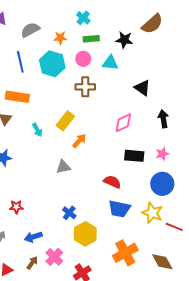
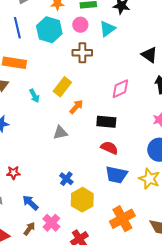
cyan triangle: (110, 63) -> (107, 29), turned -42
black triangle: (142, 88) -> (149, 55), moved
black rectangle: (134, 156) -> (106, 122), moved
blue arrow: (33, 237) -> (30, 203), turned 60

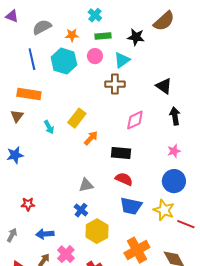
brown cross: (82, 53) -> (115, 84), moved
gray triangle: (60, 133) -> (86, 185), moved
blue arrow: (30, 203) -> (45, 234), turned -48

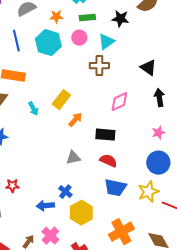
gray triangle: (86, 185) -> (73, 158), moved
yellow star: (164, 210) -> (148, 192), turned 30
blue arrow: (45, 234) -> (45, 206), moved

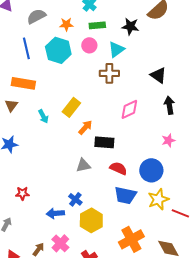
black rectangle: (105, 135) -> (104, 142), moved
blue circle: (158, 163) -> (151, 170), moved

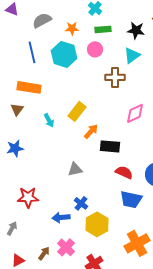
cyan triangle: (116, 49) -> (132, 55), moved
gray triangle: (83, 165) -> (75, 169), moved
red star: (22, 193) -> (28, 197), size x1.5

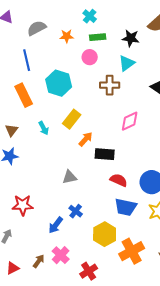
cyan hexagon: (64, 54) -> (59, 83), moved
orange rectangle: (29, 87) -> (24, 95), turned 55
brown triangle: (17, 109) -> (12, 130), moved
blue arrow: (61, 217) -> (56, 225), turned -48
yellow hexagon: (97, 224) -> (105, 234), moved

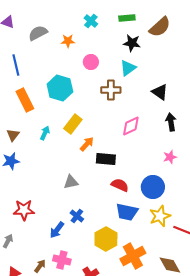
green rectangle: (98, 37) -> (127, 18), moved
blue line: (27, 60) -> (16, 65), moved
cyan arrow: (44, 128) -> (45, 133), turned -128
pink cross: (61, 255) -> (62, 260), turned -30

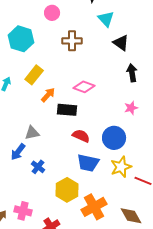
cyan triangle: (128, 68) -> (106, 19), moved, turned -36
pink diamond: (131, 126) -> (84, 87), moved, turned 45
blue arrow: (57, 230) -> (18, 152), moved

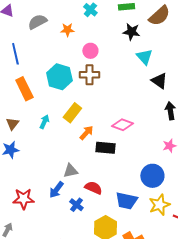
brown cross: (72, 41) -> (89, 75), moved
red semicircle: (81, 136) -> (93, 188), moved

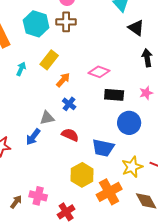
black rectangle: (105, 148) -> (114, 95), moved
blue cross: (76, 205) -> (69, 104), moved
yellow star: (159, 205) -> (132, 167), moved

